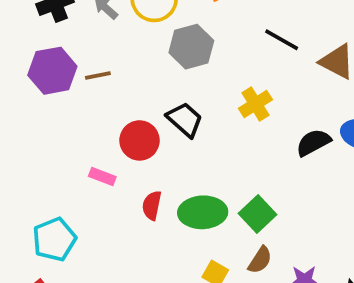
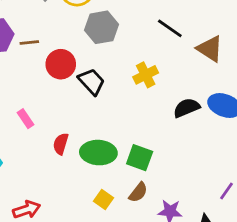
red circle: (139, 140) -> (61, 64), moved
pink rectangle: (102, 177) -> (26, 119), turned 30
green square: (257, 214) -> (140, 158), turned -32

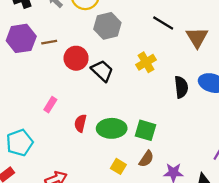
brown triangle: (210, 49) -> (197, 37), turned 30
black semicircle: (187, 108) -> (181, 87), turned 110
pink rectangle: (26, 119) -> (50, 105), turned 70

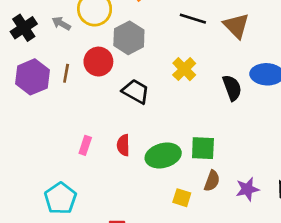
brown line: (49, 42) -> (66, 73), turned -56
red circle: (76, 58) -> (98, 62), moved
red semicircle: (80, 123) -> (123, 145), moved

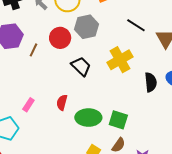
yellow cross: (184, 69) -> (120, 60), size x1.4
brown line: (66, 73) -> (34, 50), moved
pink rectangle: (85, 145) -> (28, 105), moved

